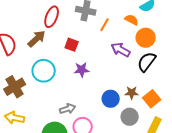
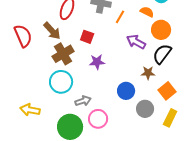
brown arrow: (37, 39) -> (52, 31), turned 90
cyan circle: (44, 71) -> (61, 82), moved
brown cross: (15, 87) -> (63, 54), moved
brown star: (132, 93) -> (148, 73), moved

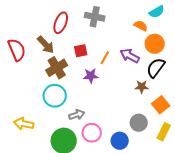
orange line: (120, 17) -> (105, 58), moved
red square: (87, 37) -> (81, 51), turned -32
blue circle: (126, 91) -> (120, 141), moved

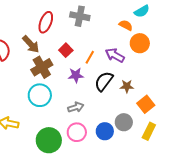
red square: (81, 51) -> (66, 50), turned -32
black semicircle: (156, 68) -> (104, 81), moved
gray arrow: (77, 115) -> (76, 107), moved
blue circle: (120, 141) -> (105, 131), moved

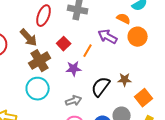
purple arrow: (115, 55) -> (108, 37), moved
black semicircle: (104, 81) -> (101, 87), moved

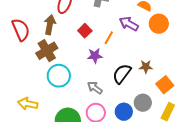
brown arrow: (29, 38) -> (50, 25), turned -126
brown cross: (40, 61) -> (47, 51), moved
gray arrow: (74, 101) -> (95, 88), turned -126

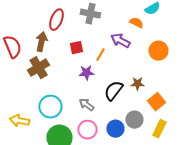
orange circle: (159, 24) -> (158, 51), moved
red square: (85, 31) -> (76, 48), turned 32
cyan circle: (59, 76) -> (50, 107), moved

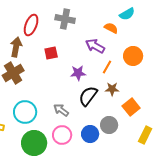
orange line: (100, 55) -> (107, 67), moved
purple star: (86, 73) -> (78, 73), moved
yellow rectangle: (159, 129) -> (145, 135), moved

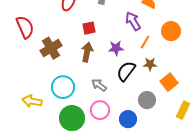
purple arrow: (95, 46) -> (133, 21), turned 30
brown arrow: (16, 47) -> (87, 52), moved
blue circle: (90, 134) -> (128, 119), moved

